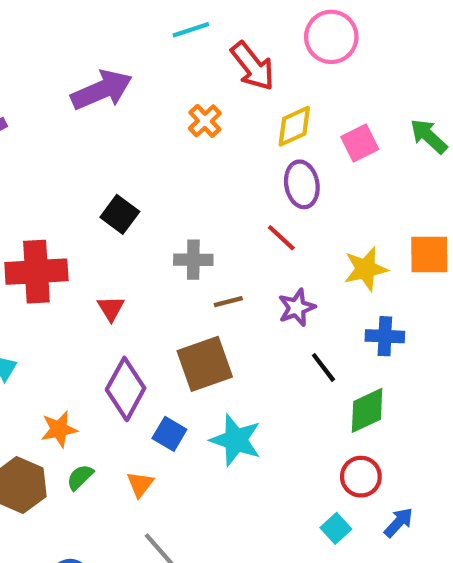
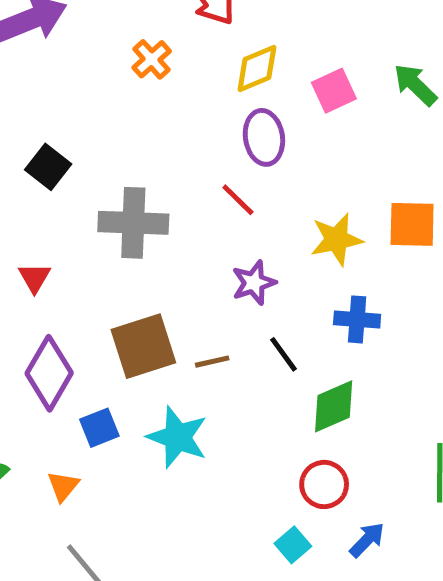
gray cross: (193, 260) -> (133, 223), size x1.5
brown line: (228, 302) -> (212, 362), moved
blue square: (169, 434) -> (99, 428), turned 36

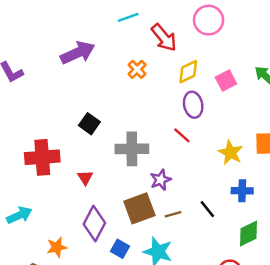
yellow star: (336, 239) -> (230, 153), turned -30
purple star: (254, 283) -> (161, 180), moved
green diamond: (334, 406) -> (249, 233), moved
blue square: (99, 428) -> (120, 249), turned -36

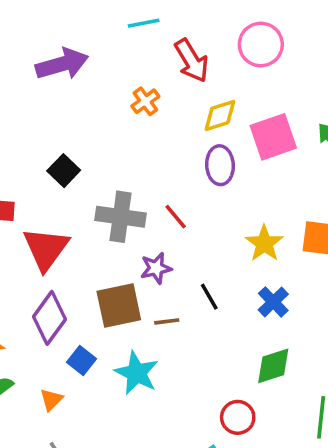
pink square: (226, 81) -> (273, 137), size x1.5
red line: (182, 135) -> (176, 217), moved
red triangle: (85, 178) -> (46, 249), size x2.0
blue cross: (242, 191) -> (273, 302), turned 36
black line: (207, 209) -> (209, 297), moved

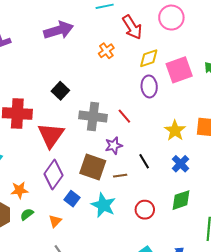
brown square: (119, 305) -> (93, 167), turned 32
red circle: (238, 417) -> (145, 210), moved

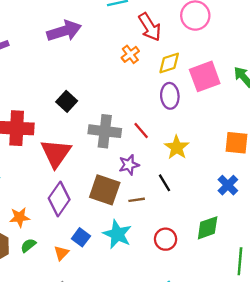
orange cross: (106, 51) -> (130, 54), moved
yellow star: (175, 131) -> (177, 147), moved
blue cross: (180, 164) -> (228, 185), moved
blue square: (72, 199) -> (81, 237), moved

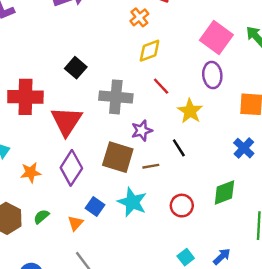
yellow diamond: (169, 63) -> (150, 51), moved
pink square: (205, 76) -> (216, 37), turned -32
purple ellipse: (170, 96) -> (212, 75), moved
red line: (141, 130) -> (161, 86), moved
orange star: (20, 217) -> (31, 172), moved

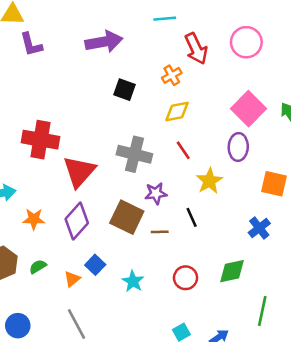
black square: (76, 68) -> (124, 90), moved, turned -30
cyan star: (132, 202) -> (133, 281), moved, size x0.7

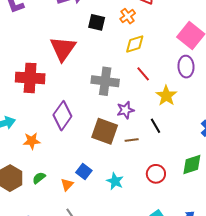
black square: (124, 90) -> (97, 22), moved
red triangle: (79, 172) -> (63, 49), moved
purple diamond: (77, 221) -> (62, 116), moved

